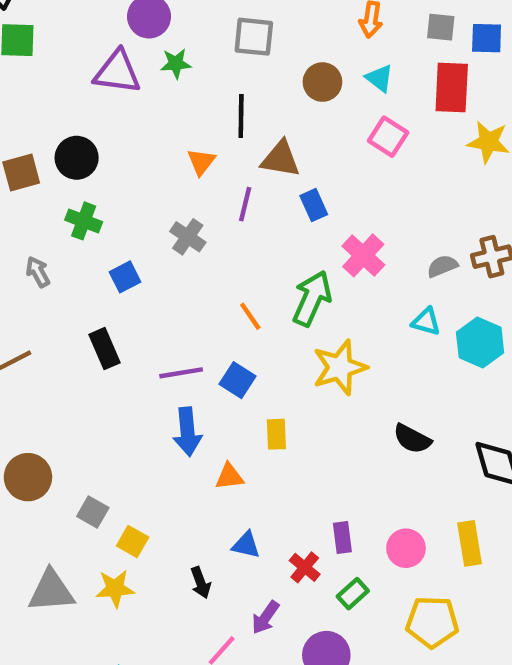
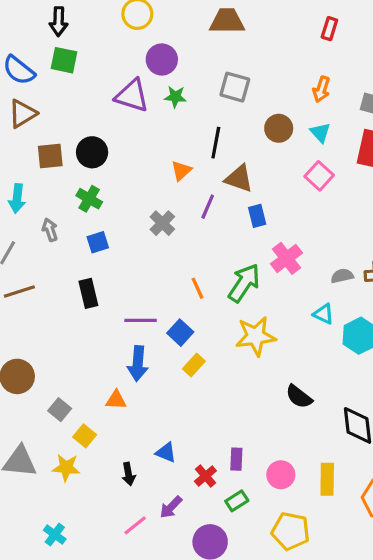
blue square: (125, 277) -> (98, 242), moved
yellow rectangle: (276, 434) -> (194, 365), moved, turned 35
orange triangle: (229, 477) -> (116, 400), moved

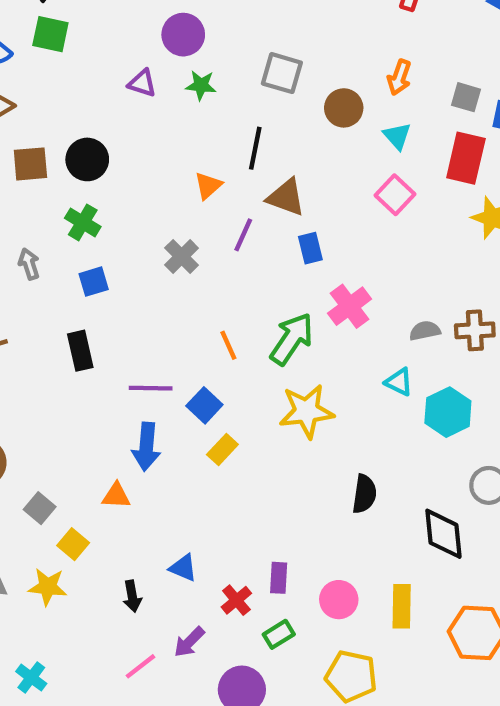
purple triangle: (132, 96) -> (142, 83), size x0.6
brown circle: (279, 128) -> (344, 108), moved
black semicircle: (299, 397) -> (364, 494), turned -120

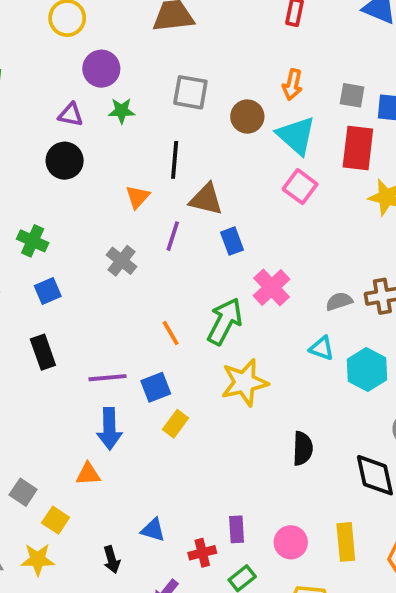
cyan triangle: (397, 136) -> (296, 136), size x1.6
black circle: (87, 159) -> (65, 161), moved
blue square: (204, 405) -> (156, 387), turned 32
red cross: (236, 600) -> (202, 553), turned 32

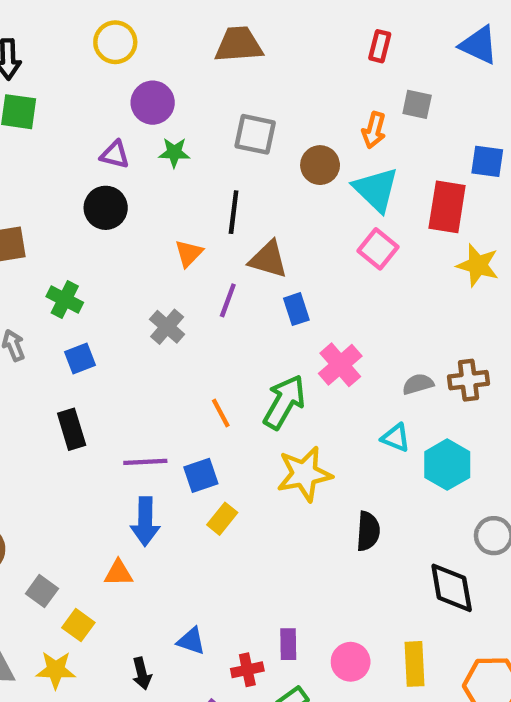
gray square: (352, 95) -> (417, 104), moved
black semicircle: (303, 448) -> (368, 531), moved

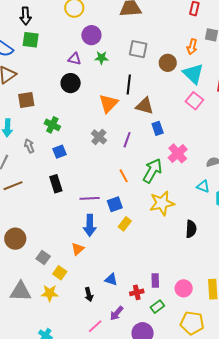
orange triangle: (189, 253) -> (108, 103), size x1.5
purple line: (228, 300) -> (127, 140), moved
orange triangle: (118, 573) -> (78, 249), turned -40

